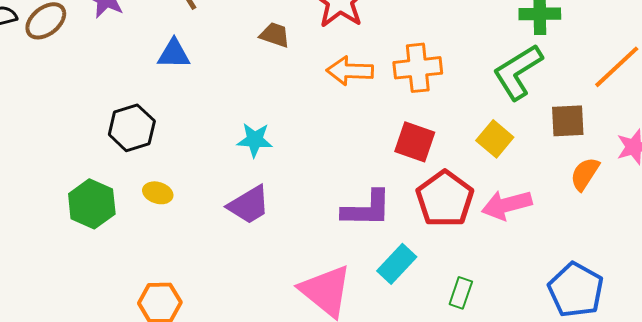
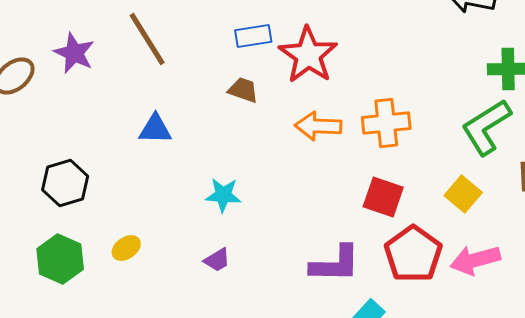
blue triangle: (174, 54) -> (155, 129), moved
black hexagon: (132, 128) -> (65, 183), moved
yellow ellipse: (158, 193) -> (126, 248), turned -52
purple trapezoid: (249, 205) -> (217, 260), size x0.6

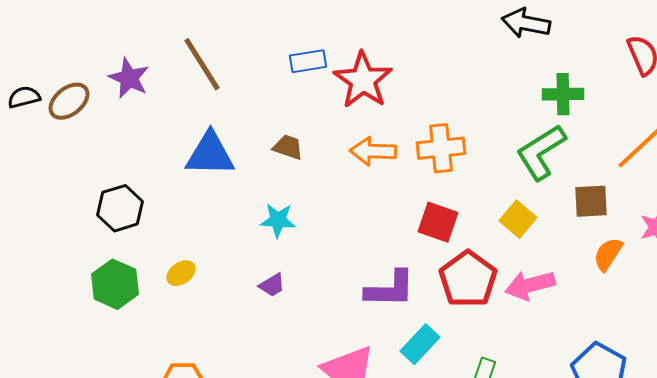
brown trapezoid: (243, 90) -> (288, 147), moved
blue triangle: (155, 129) -> (210, 154), size x1.5

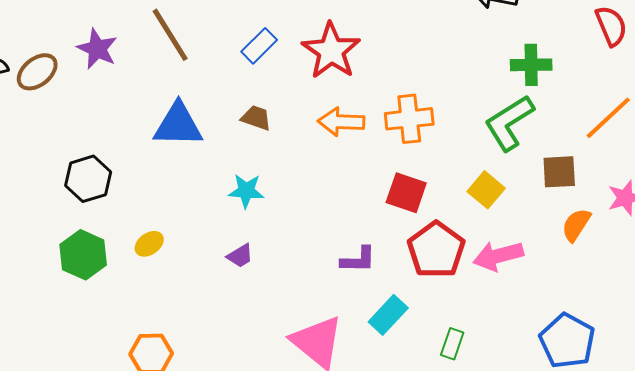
blue rectangle: (308, 61) -> (259, 46), moved, turned -36
purple L-shape: (390, 289) -> (358, 260), size x0.7

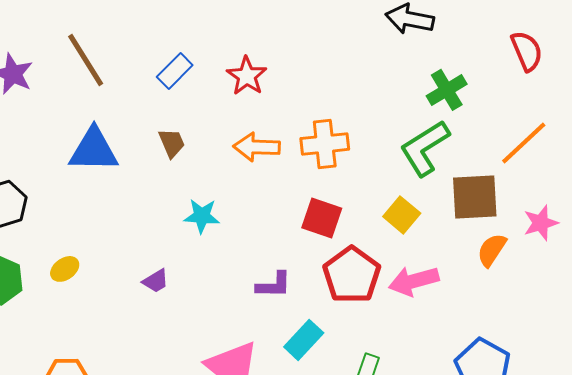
red star: (331, 51) -> (247, 76), size x0.7
green cross: (531, 65) -> (447, 90), turned -30
brown trapezoid: (256, 118) -> (172, 143), turned 48
brown square: (559, 172) -> (475, 197), size x1.4
cyan star: (246, 191) -> (202, 216), moved

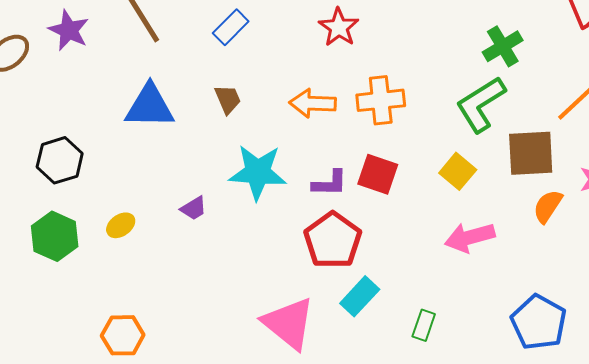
red star: (247, 76) -> (339, 27), moved
cyan star: (202, 216) -> (258, 172), size x1.6
red pentagon: (352, 275) -> (333, 240), moved
purple trapezoid: (156, 281) -> (194, 208), moved
purple L-shape: (274, 285) -> (330, 183), moved

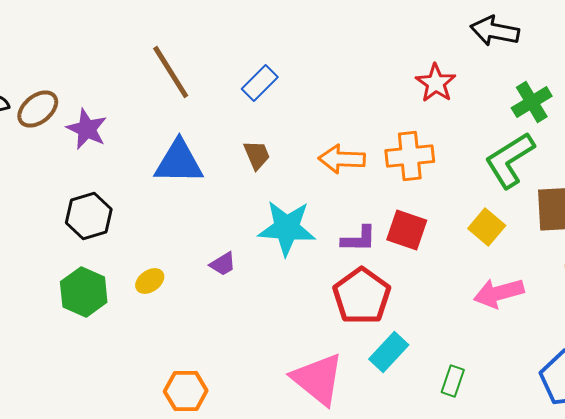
red star: (339, 27) -> (436, 83), moved
purple star: (69, 30) -> (87, 129), moved
orange hexagon: (123, 335) -> (186, 391), moved

